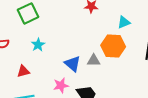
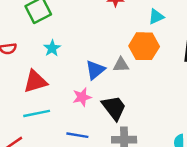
blue triangle: (73, 64) -> (95, 70), turned 42
red triangle: (23, 71) -> (35, 82), size x1.5

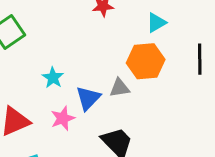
cyan star: (52, 48) -> (53, 78), moved
pink star: (82, 97) -> (63, 118), moved

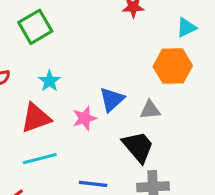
cyan star: (53, 78) -> (49, 81), moved
gray triangle: (119, 88) -> (150, 110), moved

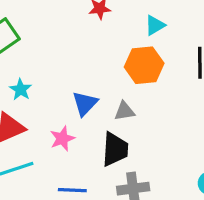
pink star: (85, 118) -> (62, 139), moved
black trapezoid: (138, 147) -> (115, 149), turned 48

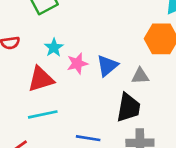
pink star: (62, 139) -> (77, 63), moved

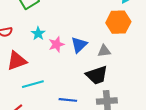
red triangle: (41, 79) -> (17, 61), moved
black trapezoid: (128, 108) -> (97, 75), turned 65

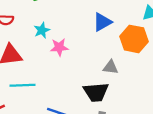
blue triangle: (79, 45) -> (102, 22), moved

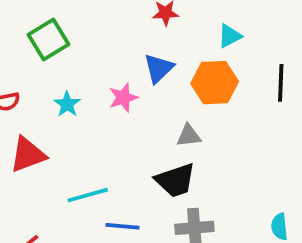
pink star: (59, 47) -> (123, 98), moved
cyan line: (22, 85) -> (88, 195), moved

